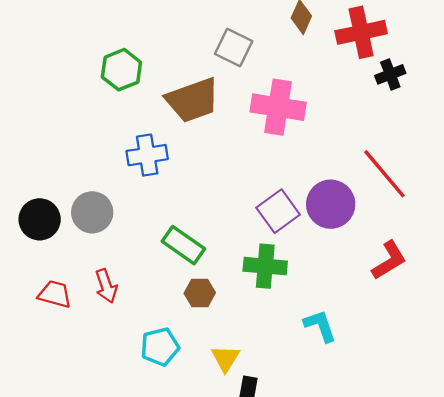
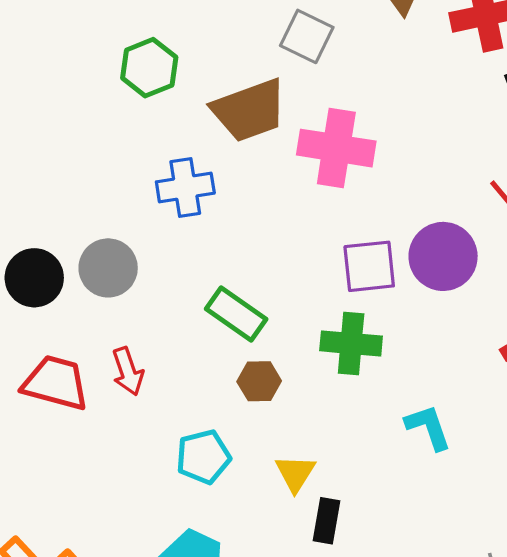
pink cross: (278, 107) -> (336, 148), moved
purple square: (278, 211) -> (369, 266), turned 30
red trapezoid: (55, 294) -> (56, 383), size x1.4

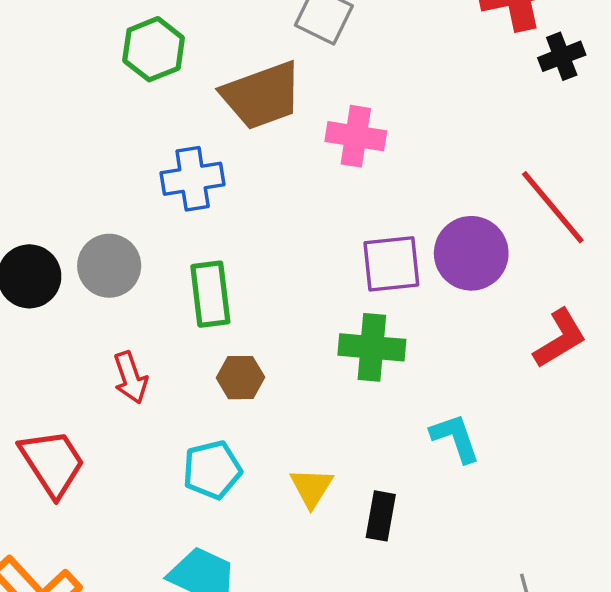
pink cross: (336, 148) -> (356, 136), size x0.7
green rectangle: (236, 314) -> (210, 294), moved, turned 48
brown hexagon: (259, 381) -> (240, 378), moved
red trapezoid: (56, 383) -> (52, 463), moved, turned 42
black rectangle: (326, 521) -> (381, 516), moved

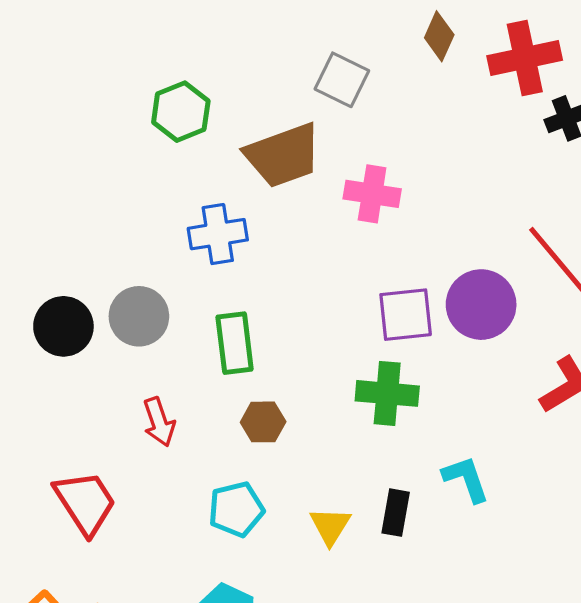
black rectangle: (381, 516) -> (396, 513), moved

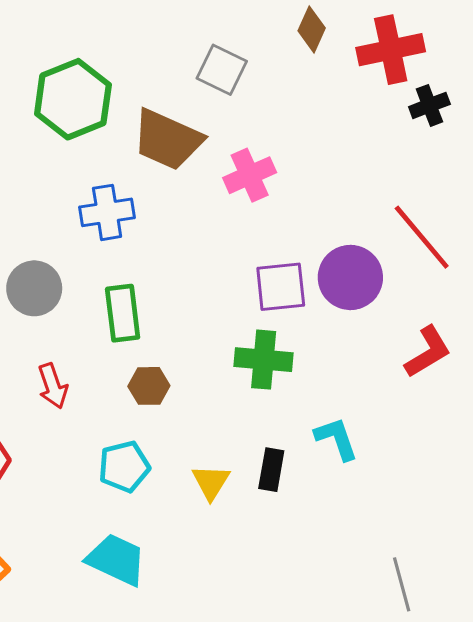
green hexagon: (181, 112) -> (73, 99), size x1.4
brown trapezoid: (283, 155) -> (167, 140), turned 44
pink cross: (372, 194) -> (250, 175), turned -33

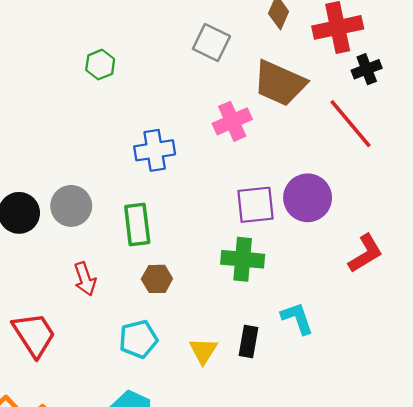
green hexagon: (73, 99) -> (100, 65), size x0.5
brown trapezoid: (167, 140) -> (280, 83), moved
blue cross: (107, 212) -> (155, 150), moved
red line: (422, 237) -> (350, 124), moved

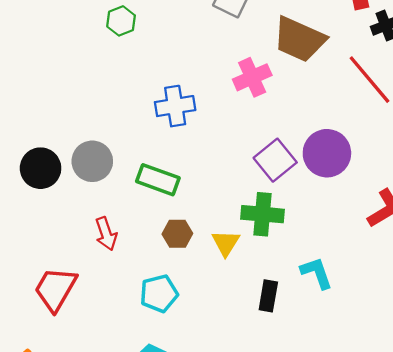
purple square: (255, 205) -> (275, 160), turned -33
green rectangle: (137, 224) -> (158, 180), turned -63
red trapezoid: (34, 335) -> (55, 289), turned -117
yellow triangle: (203, 351) -> (226, 243), moved

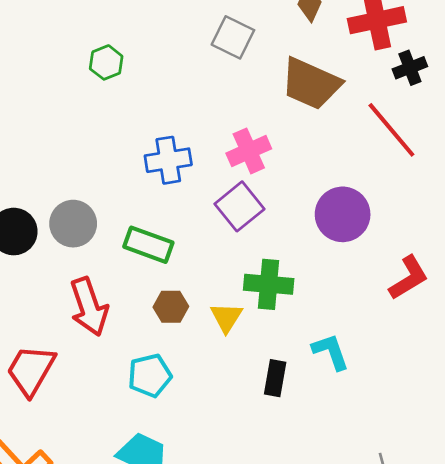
pink cross: (252, 77) -> (249, 151), moved
purple square: (275, 160) -> (240, 206), moved
red arrow: (106, 234) -> (89, 307), size x1.5

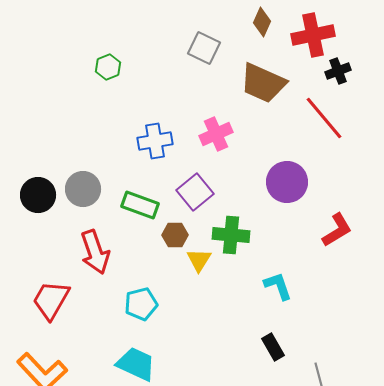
purple square: (240, 206) -> (195, 192), moved
brown hexagon: (171, 307) -> (175, 235), moved
black rectangle: (275, 378) -> (273, 347), moved, turned -40

